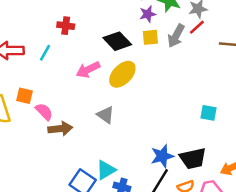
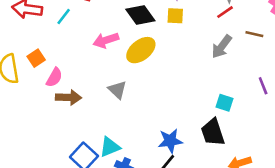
gray arrow: (176, 36) -> (222, 47), moved
orange square: (24, 96) -> (36, 58), turned 35
pink semicircle: (44, 112) -> (54, 77), turned 66
black trapezoid: (193, 158) -> (213, 132), moved, turned 76

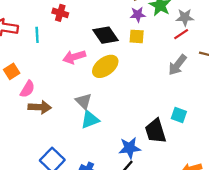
cyan line: (64, 16) -> (37, 35), turned -42
black trapezoid: (213, 132) -> (155, 131), moved
cyan triangle: (110, 147) -> (90, 120), moved

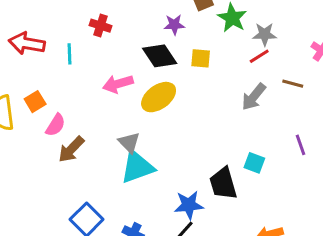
purple star: (138, 15) -> (174, 25), moved
brown arrow: (40, 107) -> (71, 149), turned 130
cyan triangle: (90, 120) -> (137, 167), size x1.4

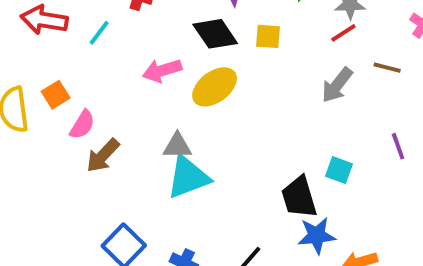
cyan line: (69, 54) -> (99, 33), turned 40
gray triangle: (129, 143) -> (177, 146), turned -45
blue star: (189, 205) -> (317, 235), moved

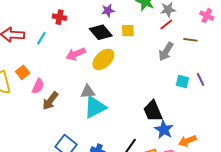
cyan square: (339, 170) -> (182, 81), moved
blue star: (317, 235) -> (164, 130), turned -30

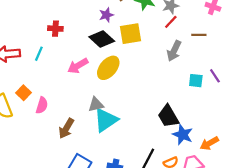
yellow square: (128, 31) -> (131, 34), size x1.5
brown arrow: (50, 101) -> (66, 128), moved

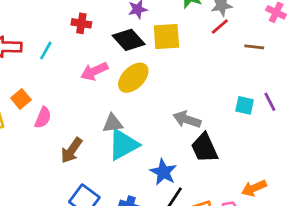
red cross: (55, 29) -> (81, 23), moved
gray arrow: (174, 51) -> (187, 119), moved, turned 78
blue star: (183, 135) -> (163, 172), moved

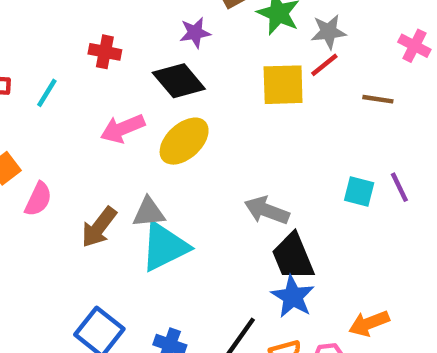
yellow square: (166, 36) -> (283, 85), moved
brown arrow: (72, 150) -> (99, 227), moved
blue star: (163, 172) -> (293, 297), moved

